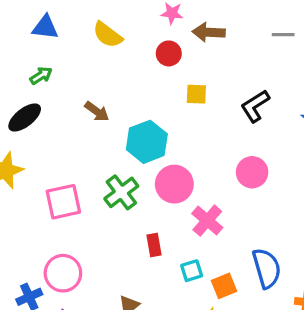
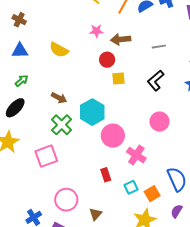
gray line: (283, 35) -> (159, 47), moved
red circle: (169, 53) -> (107, 60), moved
green cross: (121, 192) -> (62, 125), moved
pink circle: (63, 273) -> (66, 200), moved

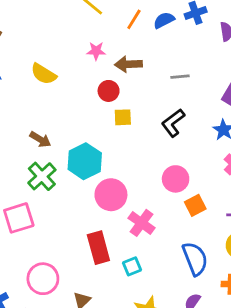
red rectangle: (106, 175) -> (98, 248), size x1.6
orange square: (152, 194) -> (195, 205), moved

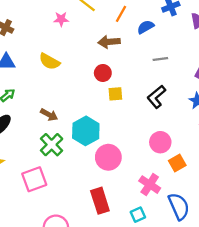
blue semicircle: (164, 20) -> (146, 27), moved
pink star: (96, 51) -> (61, 19), moved
brown arrow: (128, 64) -> (109, 42), moved
pink cross: (142, 223) -> (150, 185), moved
cyan square: (132, 266) -> (138, 215), moved

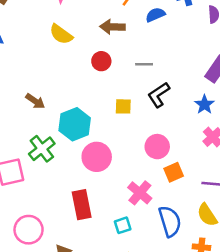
gray line: (160, 59) -> (144, 64), moved
yellow semicircle: (49, 61) -> (61, 34), moved
yellow square: (115, 94) -> (123, 106), moved
green cross: (52, 145) -> (42, 149), moved

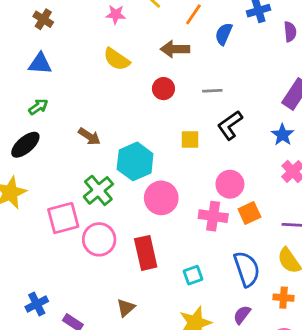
blue semicircle: (155, 15) -> (224, 34), turned -42
pink cross: (140, 193) -> (213, 216), moved, turned -30
pink circle: (29, 230) -> (99, 239), moved

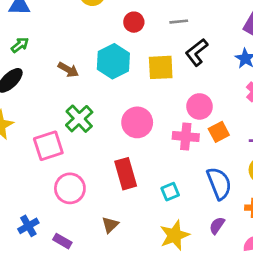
yellow square: (190, 139) -> (161, 67), size x1.5
cyan hexagon: (135, 161) -> (113, 61), moved
pink circle: (99, 239) -> (70, 188), moved

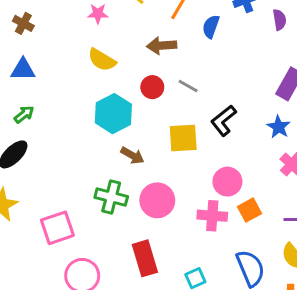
gray line: (179, 22) -> (188, 86), moved, turned 36
cyan hexagon: (113, 61) -> (113, 114), moved
brown arrow: (68, 70) -> (132, 155), moved
green cross: (79, 119) -> (111, 197), moved, turned -32

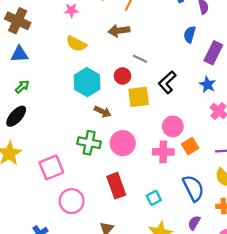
brown cross: (23, 23) -> (18, 21), size x1.6
blue semicircle: (211, 27) -> (190, 34), moved
red circle: (152, 87) -> (122, 76), moved

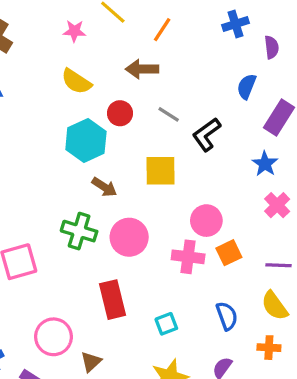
red circle: (122, 76) -> (120, 113), moved
black L-shape: (167, 82) -> (206, 134), moved
blue semicircle: (193, 188) -> (227, 316), size x0.7
pink circle: (72, 201) -> (53, 337), moved

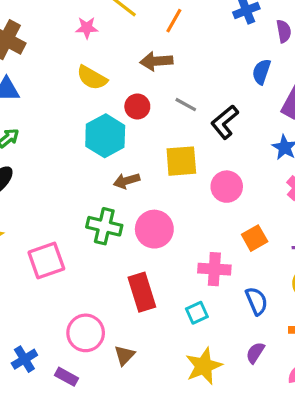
brown arrow: (104, 187) -> (127, 181), turned 135
pink circle: (206, 221) -> (227, 187), moved
pink cross: (188, 257) -> (214, 269), moved

